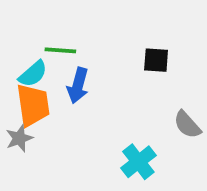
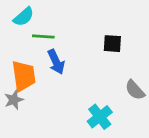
cyan semicircle: (33, 74) -> (24, 17), moved
blue arrow: (78, 86) -> (56, 62), turned -40

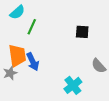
green line: (43, 36) -> (32, 27), turned -70
blue arrow: (56, 62) -> (33, 62), moved

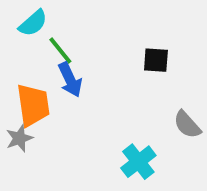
green line: (32, 27) -> (60, 50), turned -63
blue arrow: (33, 62) -> (70, 80), moved

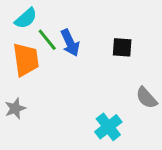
blue arrow: (70, 80) -> (70, 43), moved
orange trapezoid: (33, 105) -> (26, 60), moved

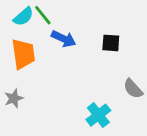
green line: (47, 40) -> (43, 15), moved
blue arrow: (70, 43) -> (64, 39), turned -40

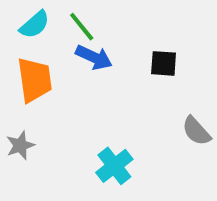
green line: (43, 15) -> (82, 27), moved
cyan cross: (98, 115) -> (114, 166), moved

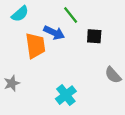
green line: (82, 27) -> (71, 15), moved
orange trapezoid: (35, 80) -> (35, 46), moved

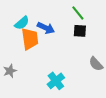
cyan semicircle: (20, 14) -> (22, 23), moved
green line: (71, 15) -> (78, 13), moved

